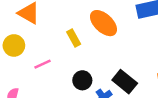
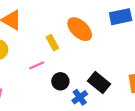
pink line: (43, 64) -> (37, 65), moved

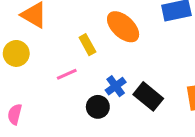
black circle: (60, 81) -> (98, 107), moved
blue cross: (80, 97) -> (116, 86), moved

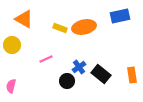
orange ellipse: (123, 27) -> (84, 27), turned -55
yellow rectangle: (87, 45) -> (60, 28), moved, turned -40

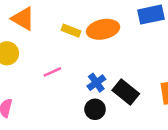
black circle: (67, 81) -> (95, 109), moved

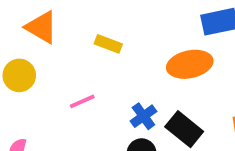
orange ellipse: (103, 29) -> (190, 64), moved

